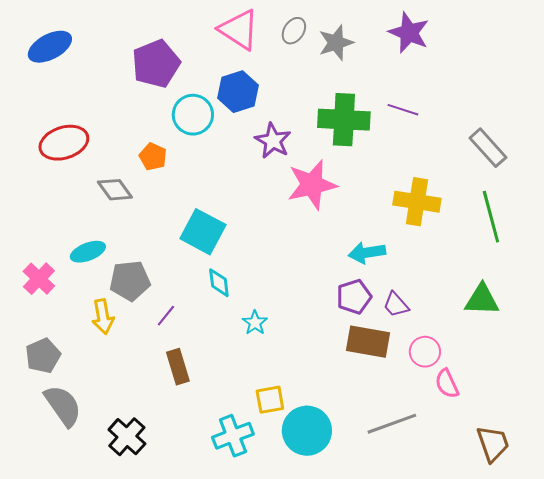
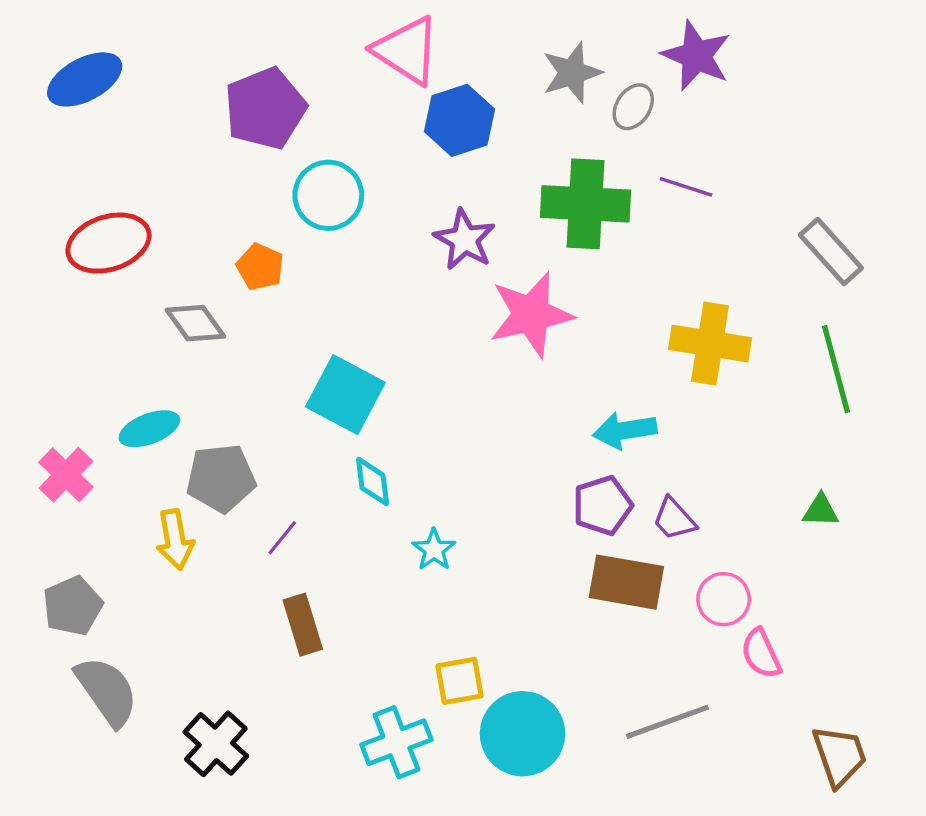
gray ellipse: (294, 31) -> (633, 107), moved
blue hexagon: (238, 92) -> (459, 120), moved
green triangle: (482, 300) -> (821, 511), size x0.6

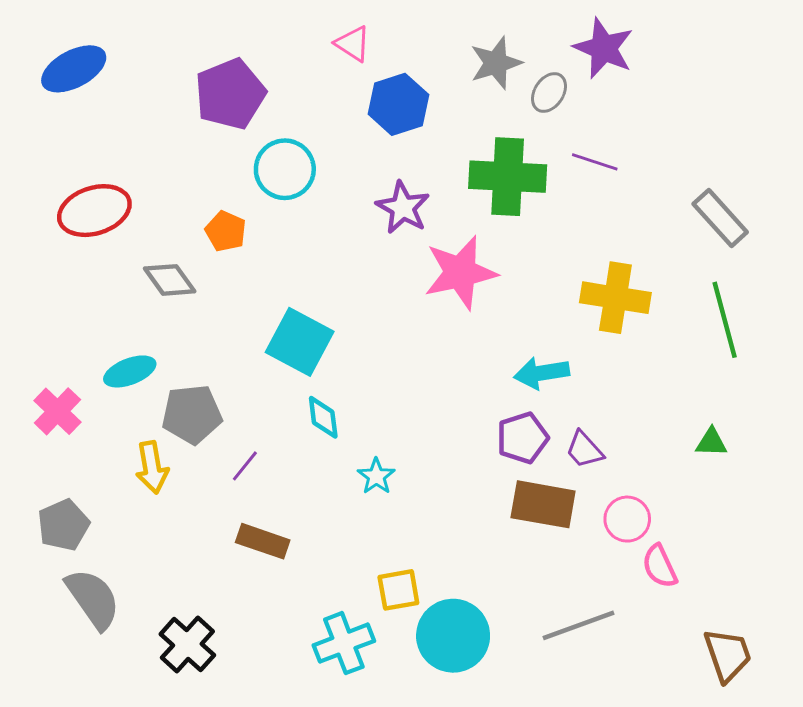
pink triangle: (407, 51) -> (353, 44), size x0.6
brown rectangle: (303, 625) -> (263, 541), turned -54

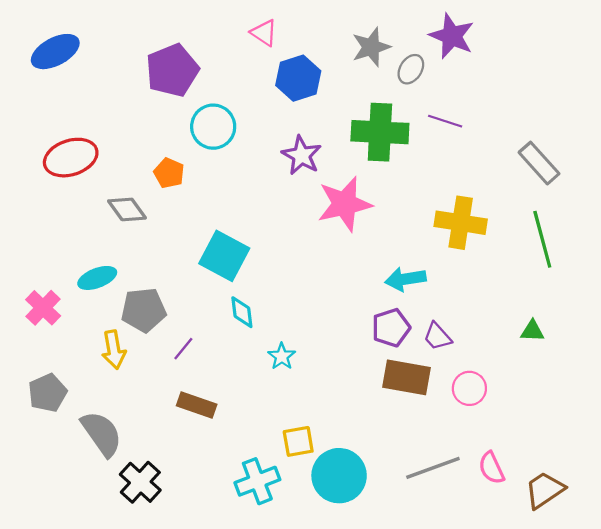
pink semicircle: (660, 566) -> (492, 468), moved
gray semicircle: (93, 599) -> (102, 434), moved
brown trapezoid: (728, 655) -> (545, 490), turned -105

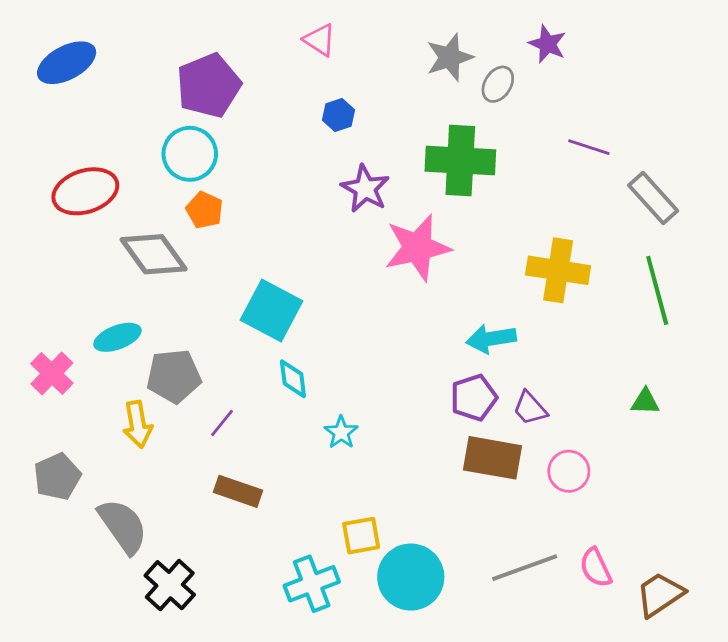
purple star: (452, 36) -> (547, 44), size x0.7
blue hexagon: (298, 78) -> (338, 115), moved, size x0.6
purple line: (445, 121) -> (589, 147), moved
cyan circle: (213, 127) -> (190, 154), moved
gray diamond: (127, 209) -> (154, 254), size x1.4

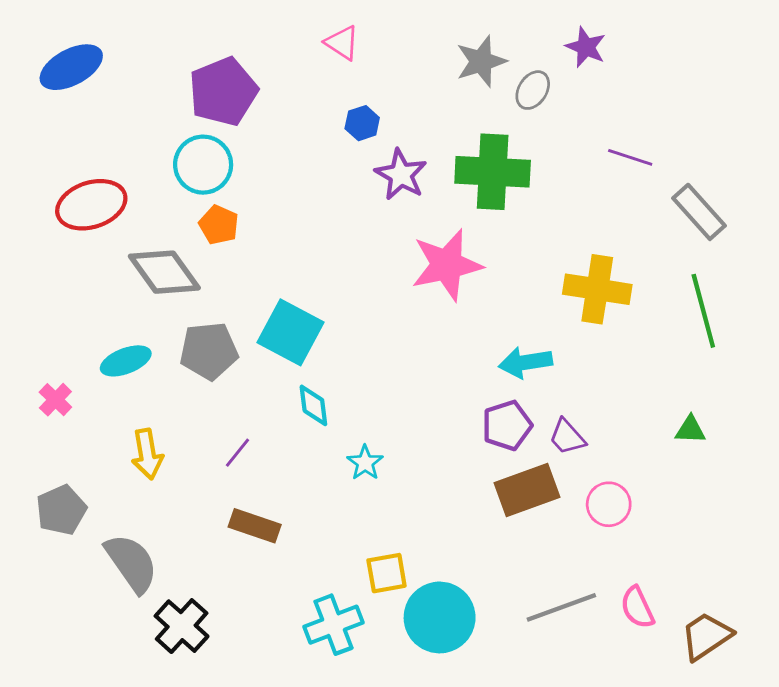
purple star: (365, 189) -> (401, 175), moved
pink cross: (52, 373) -> (55, 400), size x0.7
gray pentagon: (174, 376) -> (209, 351), moved
brown rectangle: (492, 458) -> (527, 490), turned -30

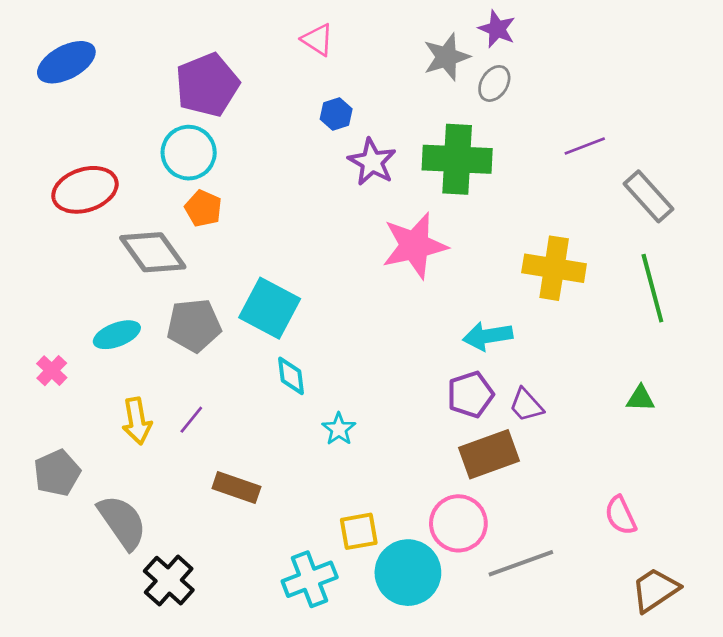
purple star: (586, 47) -> (497, 29), moved
purple line: (630, 157) -> (585, 146), turned -39
purple line: (237, 453) -> (191, 420), moved
pink circle: (609, 504) -> (458, 523), moved, size x1.4
pink semicircle: (637, 607) -> (621, 515), moved

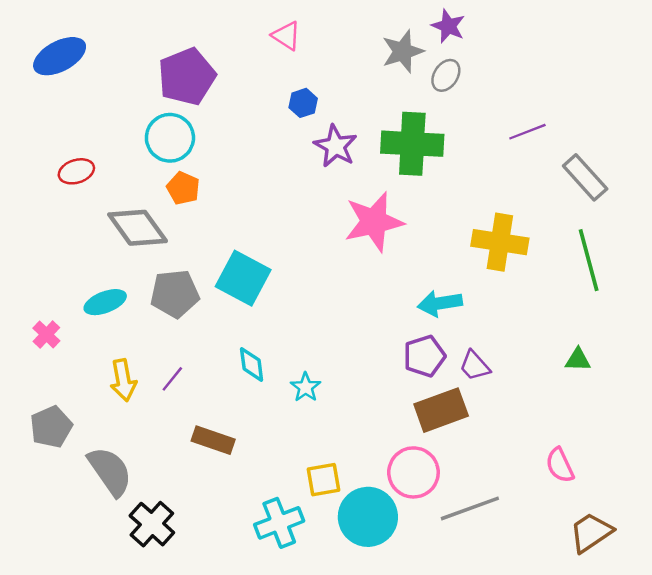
red ellipse: (85, 190) -> (76, 171), size x0.6
cyan diamond: (291, 376) -> (252, 364), moved

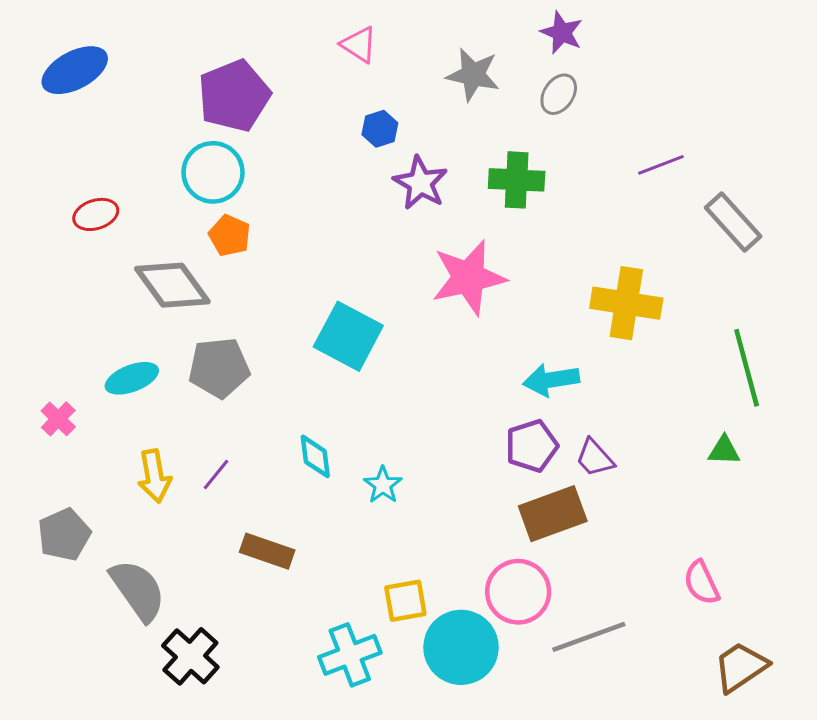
gray star: (403, 51) -> (473, 75), moved, turned 30
green cross: (412, 144) -> (517, 180), size x0.7
green line: (589, 260) -> (747, 368), moved
cyan square: (243, 278) -> (348, 336), moved

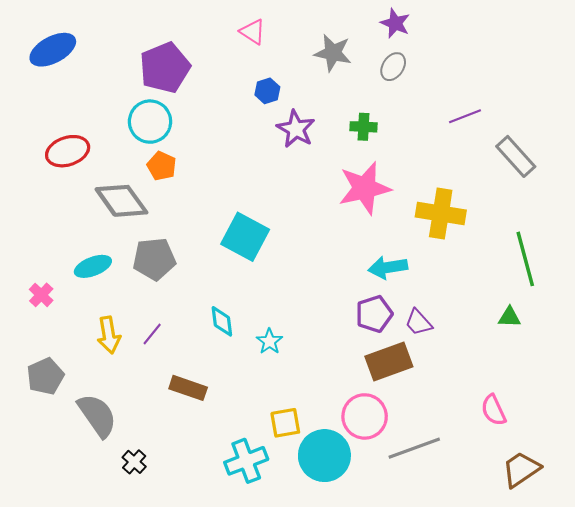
green cross: (517, 180) -> (364, 127), size x0.7
red ellipse: (96, 214) -> (68, 151), size x1.4
pink star: (469, 278) -> (365, 188), moved
black cross: (190, 656) -> (134, 462), size x0.6

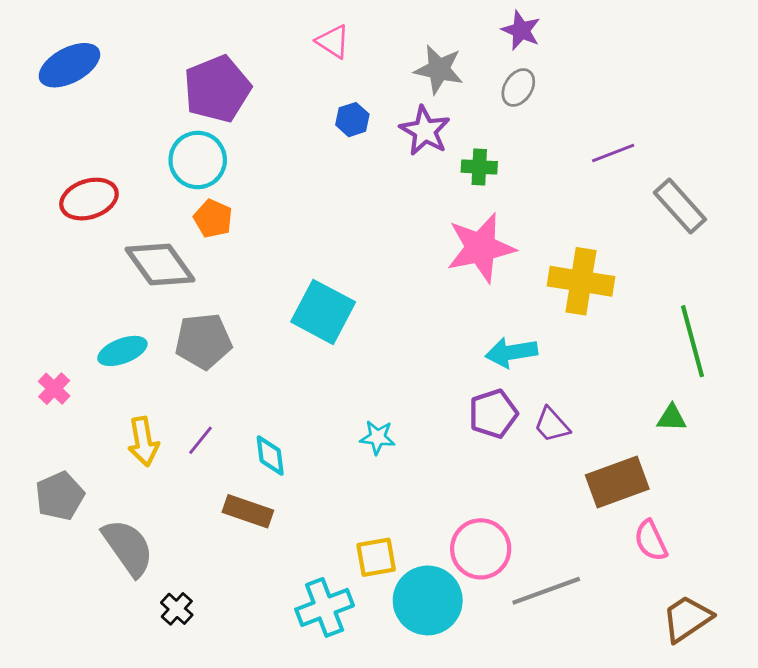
purple star: (296, 129) -> (425, 131), moved
cyan diamond: (222, 321) -> (270, 456), moved
cyan star: (269, 341) -> (378, 437), moved, turned -30
brown rectangle: (389, 361) -> (617, 482), moved

